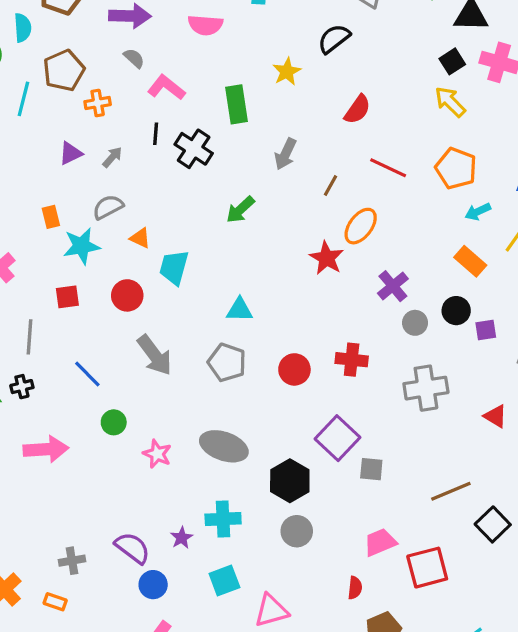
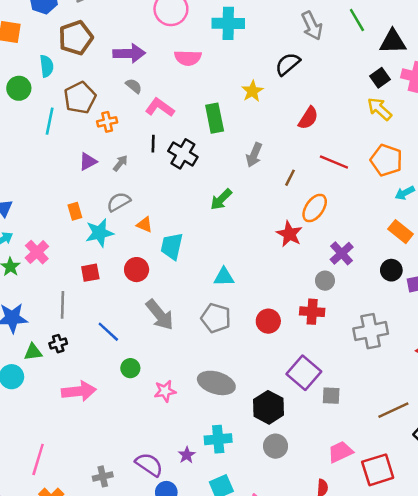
gray circle: (415, 323) -> (325, 281), moved
pink star: (157, 454) -> (165, 391), turned -30

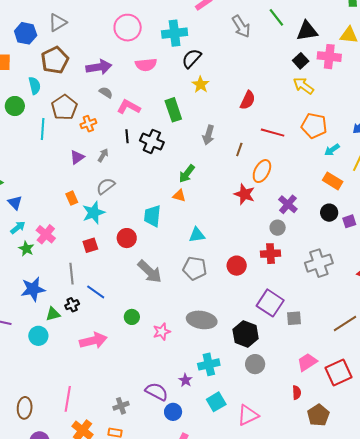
black semicircle: (288, 64) -> (192, 58), moved
orange triangle: (145, 225) -> (179, 196), moved
blue line: (108, 332) -> (96, 292), moved

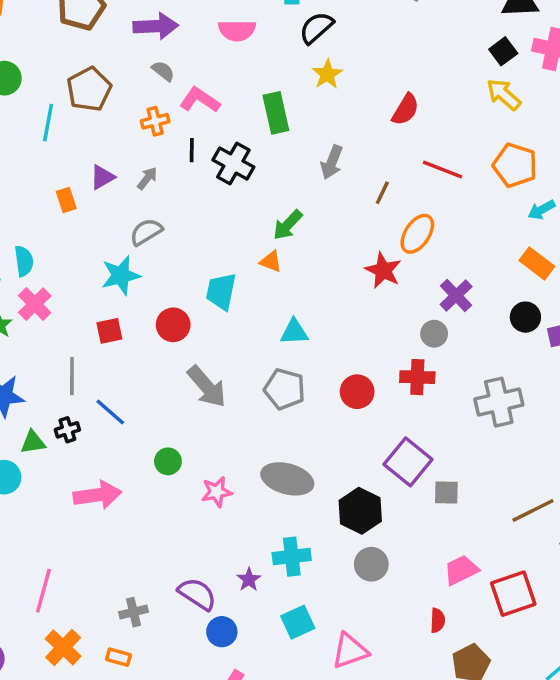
cyan semicircle: (35, 86) -> (24, 261), moved
orange cross: (88, 124) -> (155, 121), moved
orange rectangle: (72, 198) -> (66, 200), moved

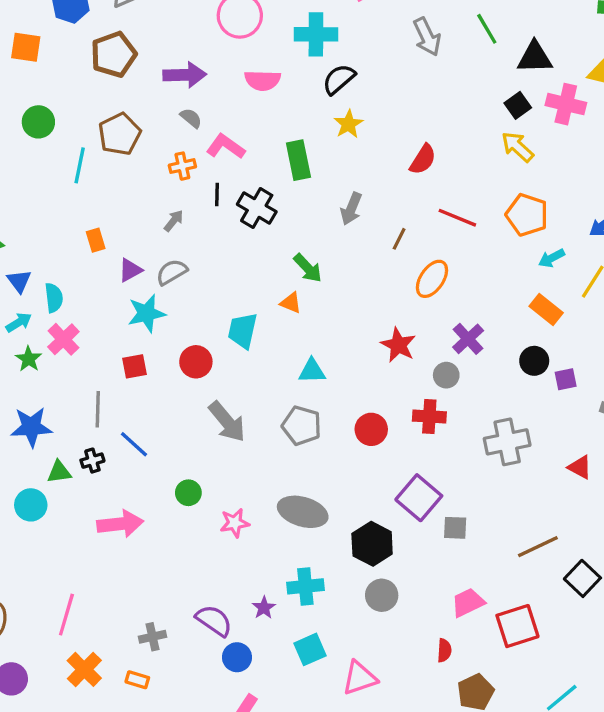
purple triangle: (102, 177) -> (130, 270), moved
green arrow: (288, 225) -> (308, 268), turned -88
red star: (383, 270) -> (398, 345), moved

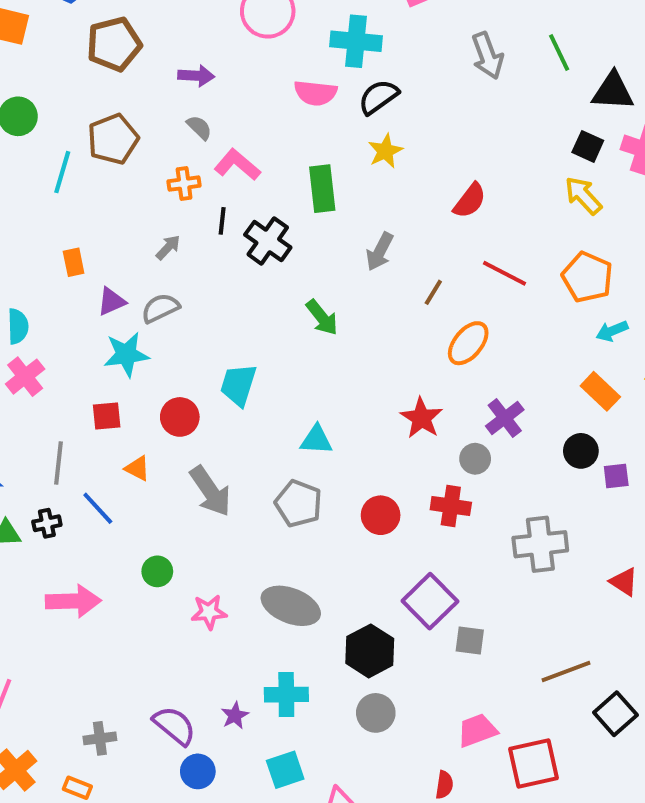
purple arrow: (185, 75) -> (196, 76), size x0.7
pink semicircle: (263, 80) -> (315, 93), moved
black square: (518, 105) -> (588, 146), turned -35
orange triangle: (291, 303) -> (137, 468), moved

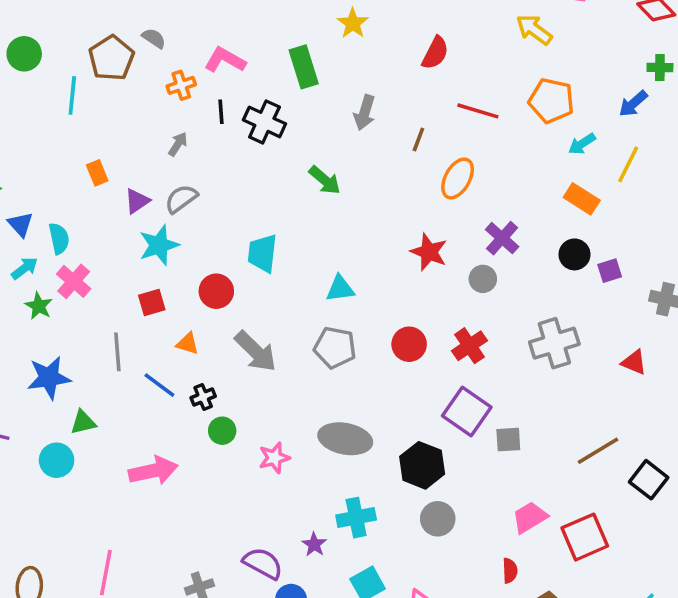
gray semicircle: (199, 127) -> (154, 38), moved
red cross: (451, 506) -> (470, 346), moved, turned -32
black cross: (47, 523) -> (203, 397), moved

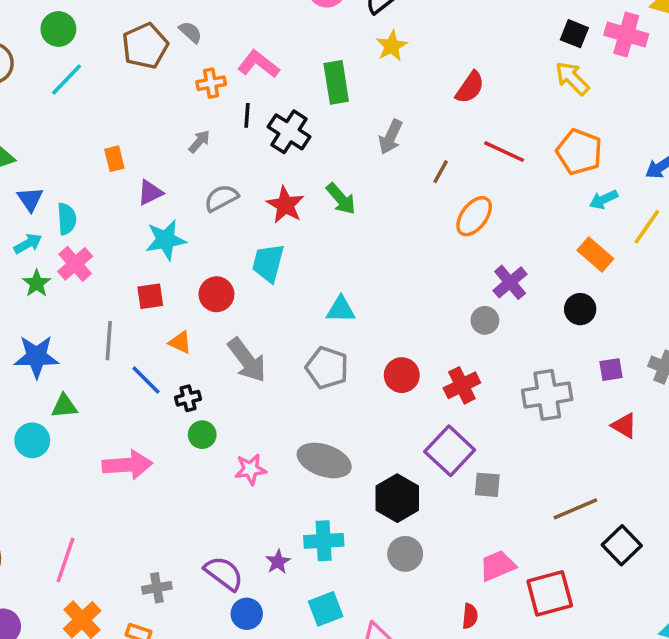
cyan line: (72, 95) -> (67, 79), moved, turned 30
gray semicircle: (181, 199) -> (221, 198), moved
red star: (429, 252) -> (285, 205), moved
purple square: (610, 271) -> (611, 370), moved

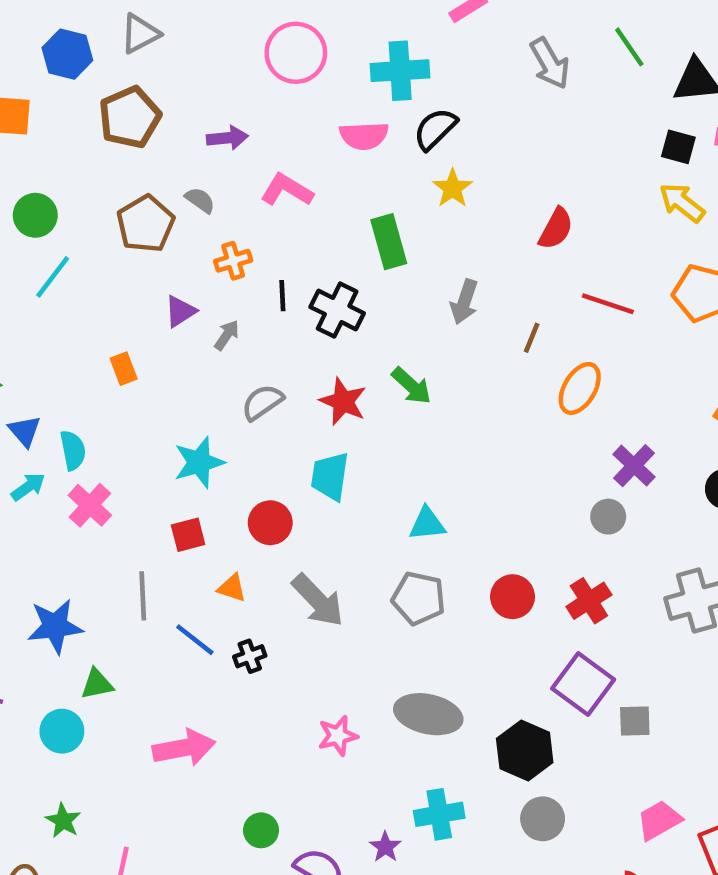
pink L-shape: (258, 64) -> (287, 190), moved
purple triangle: (150, 193) -> (180, 311), moved
green star: (37, 283) -> (63, 821), moved
green circle: (202, 435) -> (261, 830), moved

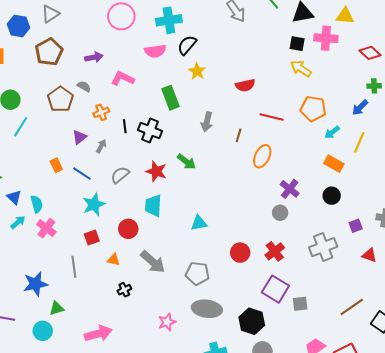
red semicircle: (556, 229) -> (245, 85), turned 54
gray pentagon: (419, 598) -> (197, 273), moved
blue line: (195, 640) -> (82, 174), moved

